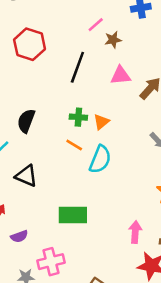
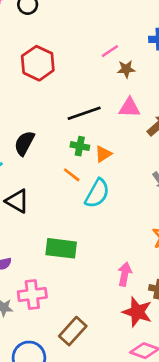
black line: (77, 67) -> (84, 113), moved, turned 44

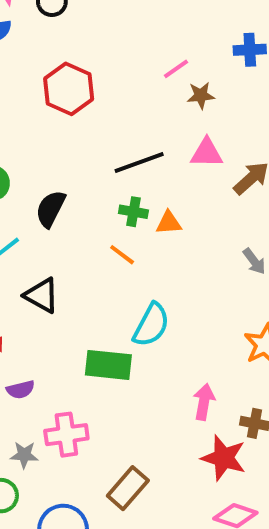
orange triangle: (103, 154) -> (169, 223), turned 30
cyan semicircle: (97, 193) -> (151, 325), moved

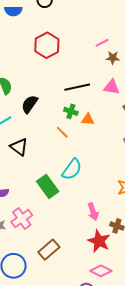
green rectangle: (108, 365) -> (48, 186), turned 40
pink arrow: (204, 402) -> (93, 212), turned 144
pink cross: (66, 435) -> (22, 218), turned -35

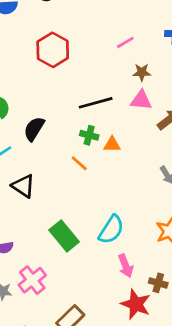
brown star: (113, 58) -> (142, 72), moved
cyan semicircle: (72, 169) -> (111, 230), moved

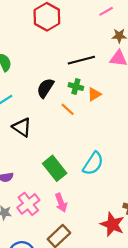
black semicircle: (34, 129) -> (45, 88), moved
orange triangle: (112, 145) -> (94, 94), turned -32
pink arrow: (126, 266) -> (61, 203), moved

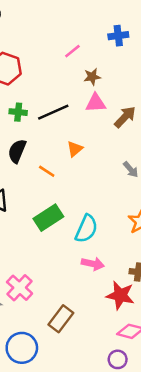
green cross: (76, 87) -> (18, 112), moved
green rectangle: (55, 168) -> (48, 218), moved, turned -75
pink arrow: (61, 203) -> (93, 264), moved, turned -48

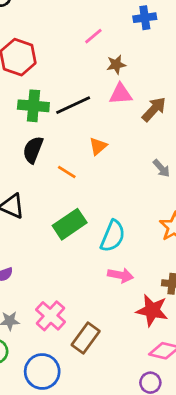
green cross: (18, 112) -> (33, 106), size x1.5
pink cross: (20, 288) -> (50, 316), moved

